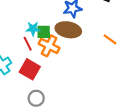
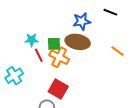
cyan star: (33, 29) -> (32, 40), moved
red square: (30, 69) -> (58, 89), moved

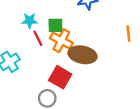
brown ellipse: (78, 42) -> (83, 55), moved
orange line: (118, 51) -> (128, 34), turned 48

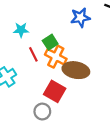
cyan star: (30, 21) -> (21, 30), moved
green square: (55, 25) -> (50, 42), turned -32

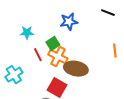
blue star: (80, 18) -> (69, 22), moved

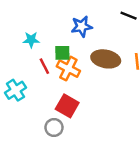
green square: (53, 44) -> (62, 53), turned 32
brown ellipse: (76, 69) -> (106, 59), moved

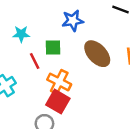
brown ellipse: (106, 59) -> (97, 54), turned 36
orange cross: (68, 69) -> (59, 82), moved

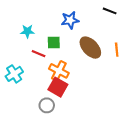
red line: (35, 61) -> (39, 54), turned -40

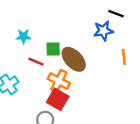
blue star: (70, 20) -> (103, 31), moved
brown ellipse: (90, 48) -> (74, 59), moved

